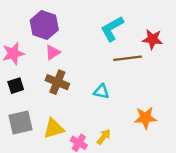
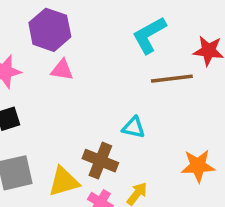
pink triangle: (53, 52) -> (62, 70), turned 42
brown cross: (57, 82) -> (100, 161), moved

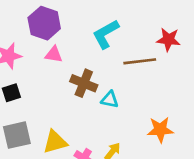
cyan L-shape: (149, 35) -> (106, 34), moved
brown cross: (100, 161) -> (84, 83), moved

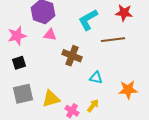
red star: (168, 40) -> (124, 13), moved
cyan triangle: (110, 100) -> (96, 78), moved

